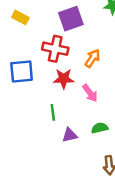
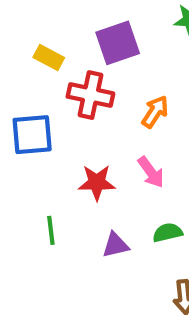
yellow rectangle: (20, 17) -> (49, 58), moved
red star: (64, 79) -> (97, 183), moved
green line: (53, 112) -> (51, 230), moved

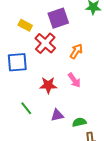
red cross: (90, 95) -> (45, 43), turned 30
green line: (51, 230) -> (26, 108), turned -32
green semicircle: (168, 233) -> (79, 122), moved

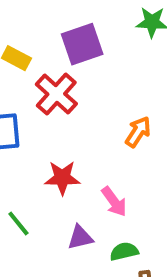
orange arrow: (76, 51) -> (138, 132), moved
pink arrow: (74, 80) -> (114, 202), moved

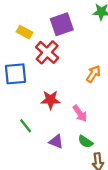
purple triangle: (80, 237) -> (56, 142), moved, turned 35
green semicircle: (124, 251) -> (85, 142), turned -133

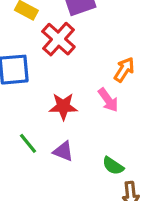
pink arrow: (80, 113) -> (108, 100), moved
purple triangle: (56, 142) -> (63, 151), moved

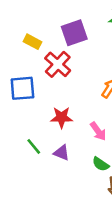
pink arrow: (108, 100) -> (98, 131), moved

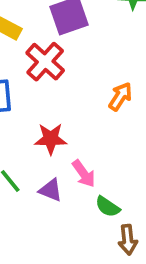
pink arrow: (98, 131) -> (84, 174), moved

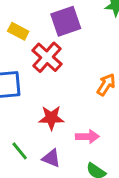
pink arrow: (84, 174) -> (87, 137), moved, turned -55

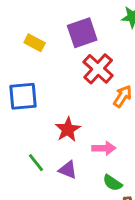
red cross: (47, 57) -> (98, 69), moved
red star: (51, 118) -> (68, 129), turned -30

